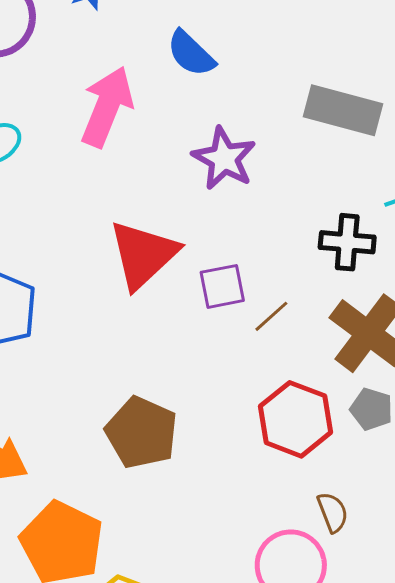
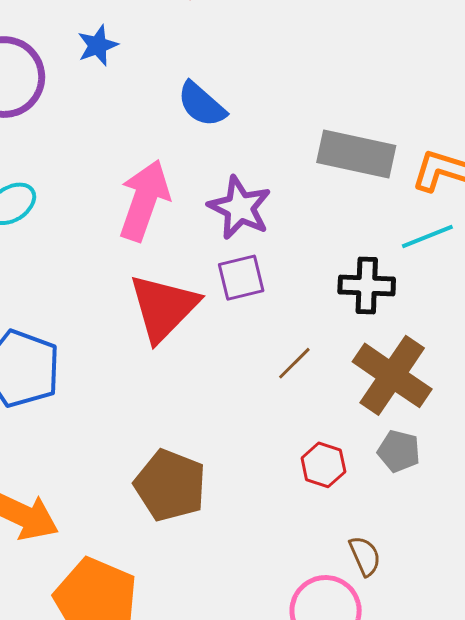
pink arrow: (107, 107) -> (144, 200), moved
purple square: (222, 286) -> (241, 278), moved
red hexagon: (296, 419) -> (323, 465), size x0.6

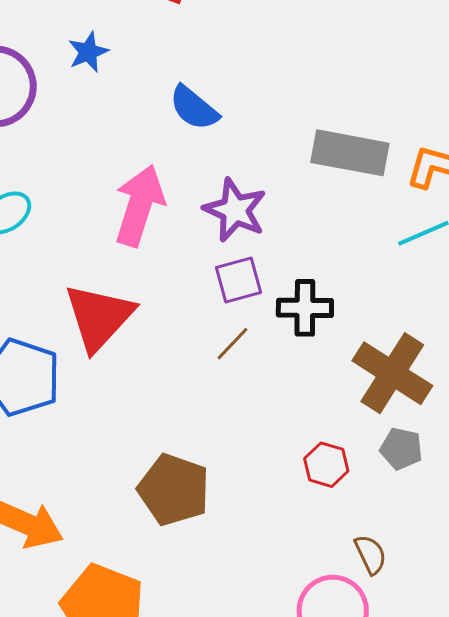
black cross: (367, 286) -> (305, 308), moved
red triangle: (164, 307) -> (99, 317), moved
brown line: (294, 363) -> (232, 344), moved

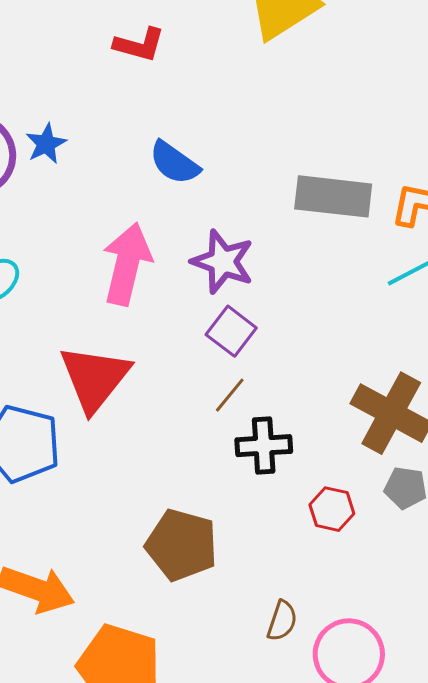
blue star: (88, 52) -> (46, 144), moved
purple square: (239, 280) -> (231, 331), turned -33
black cross: (305, 308) -> (264, 446), moved
brown semicircle: (370, 554) -> (282, 621), moved, turned 48

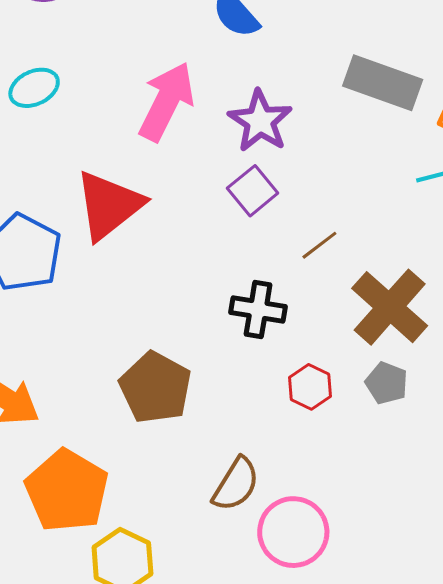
brown line: (230, 395) -> (319, 245), moved
brown semicircle: (282, 621) -> (236, 484), size x1.4

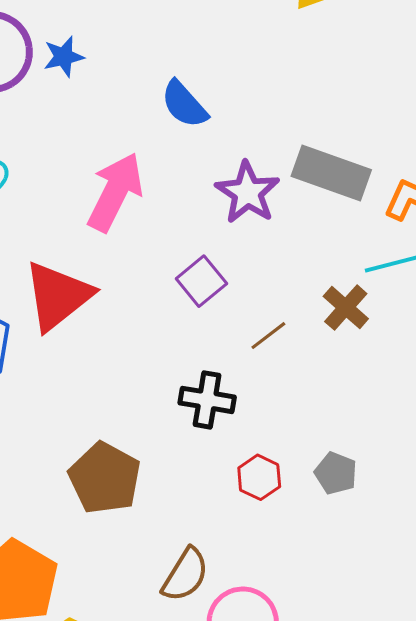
purple star: (260, 121) -> (248, 192), moved
brown cross: (390, 307) -> (346, 308), moved, size x0.6

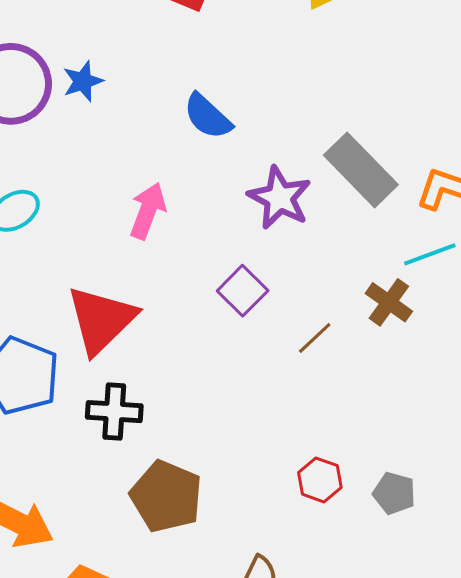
gray rectangle: (331, 173) -> (361, 170), turned 32
pink arrow: (115, 192) -> (148, 211), size x0.7
black cross: (207, 400) -> (114, 412), moved
gray pentagon: (336, 473) -> (394, 493), moved

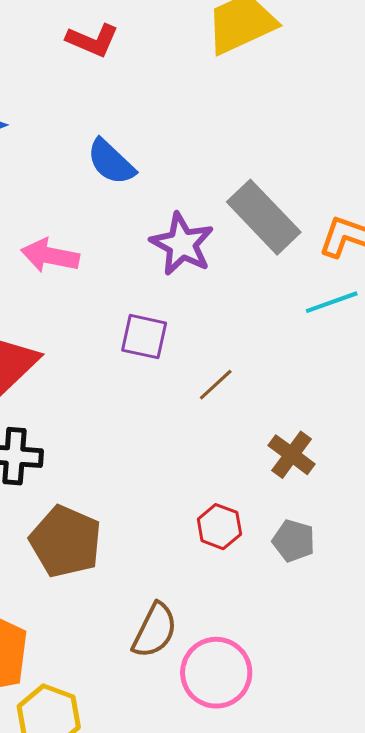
pink arrow: (148, 211) -> (50, 256), turned -100
purple square: (243, 291) -> (144, 337), turned -33
brown cross: (389, 302) -> (292, 455), moved

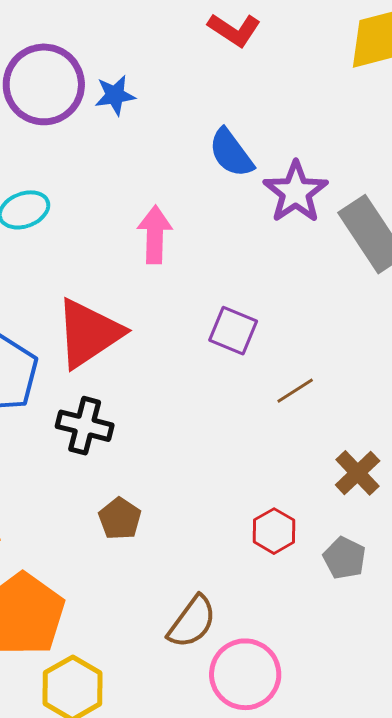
purple star: (182, 244) -> (296, 192), moved
pink arrow: (50, 256) -> (155, 235), turned 70
brown pentagon: (66, 542) -> (120, 519), size x0.6

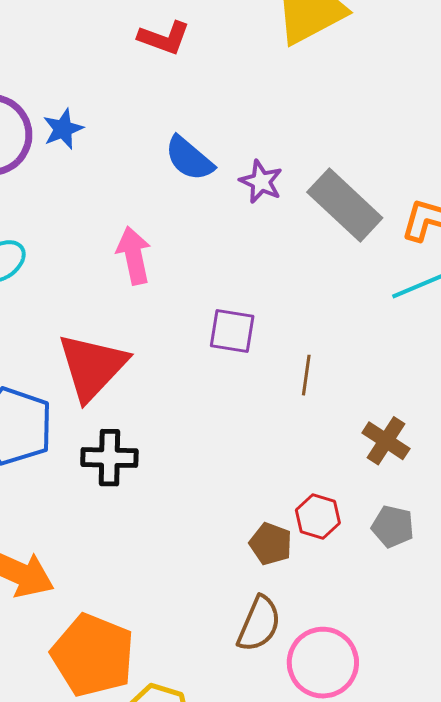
purple star: (296, 192) -> (261, 182), size x0.7
brown line: (295, 391) -> (306, 375), turned -36
brown pentagon: (120, 519) -> (271, 544), moved

